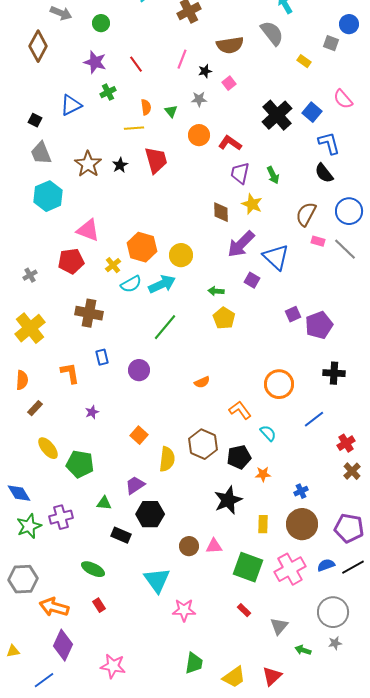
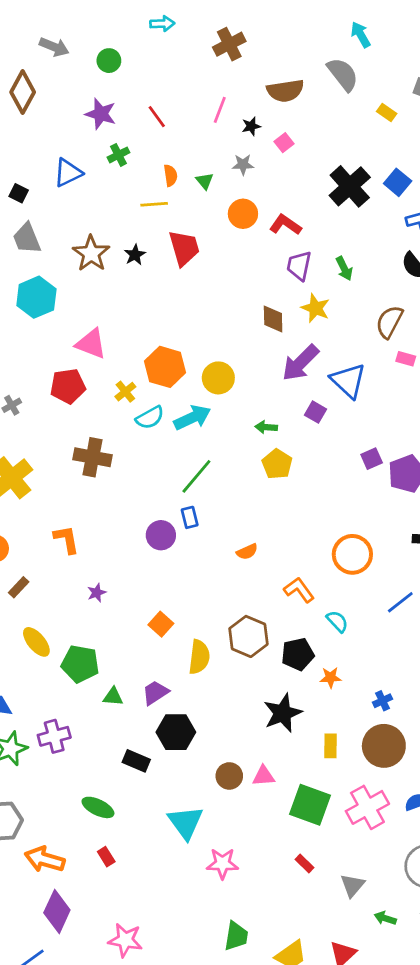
blue rectangle: (102, 357) -> (190, 517), moved
green triangle: (104, 503) -> (113, 697), moved

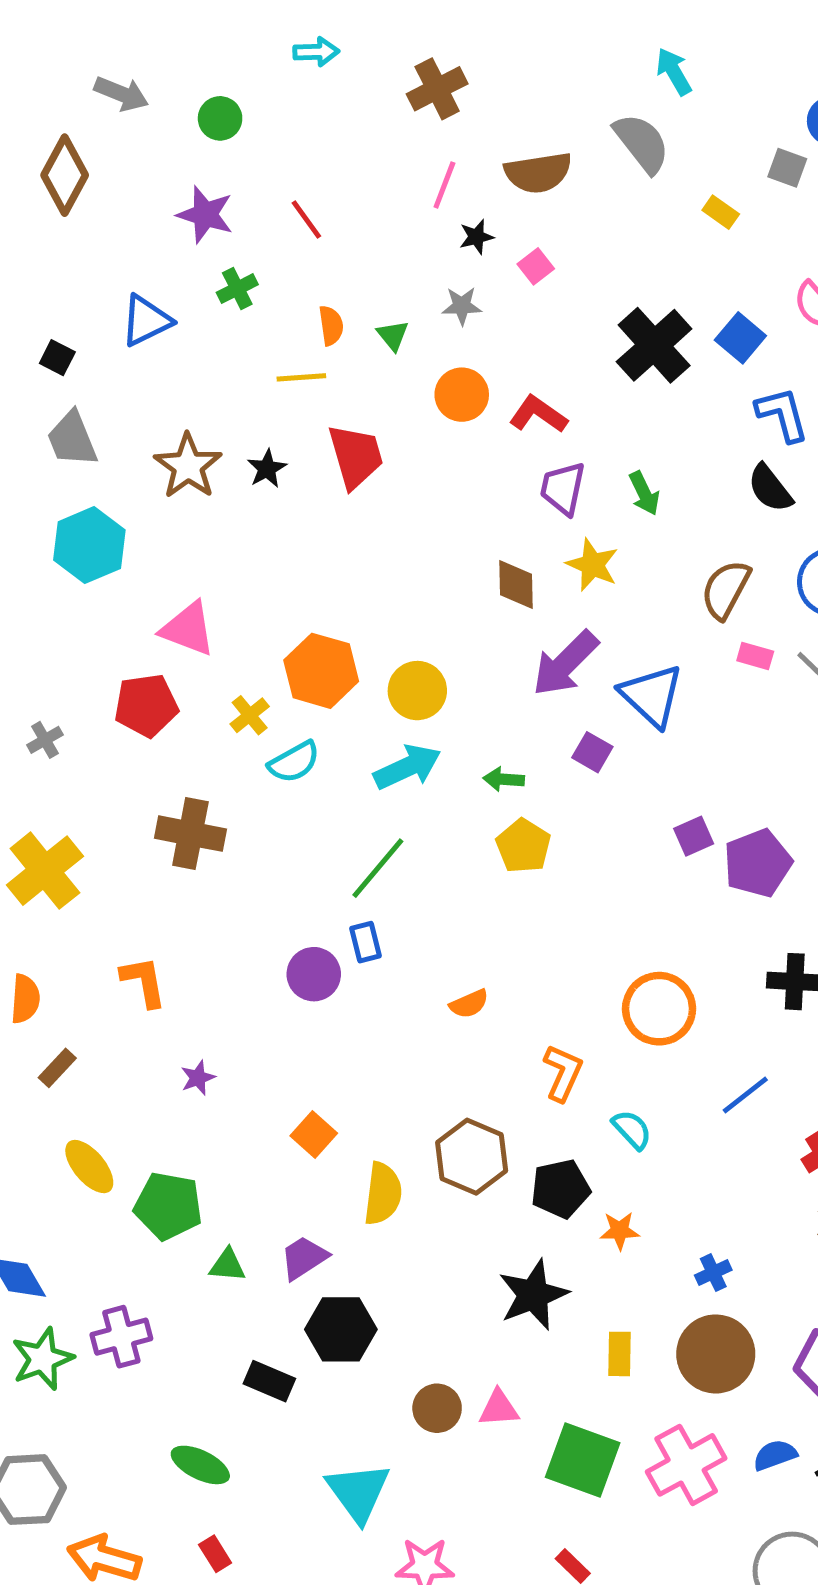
pink line: (220, 110) -> (444, 185), moved
cyan arrow: (192, 418) -> (407, 767), moved
orange L-shape: (299, 590) -> (563, 1073), turned 60

